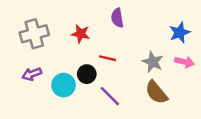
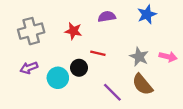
purple semicircle: (117, 18) -> (107, 17), turned 90
blue star: (180, 33) -> (147, 14), moved
purple line: (110, 96) -> (112, 92), moved

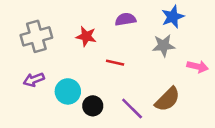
gray star: (139, 57) -> (164, 46), moved, turned -30
black circle: (79, 68) -> (93, 106), moved
brown semicircle: (142, 84) -> (167, 99), turned -95

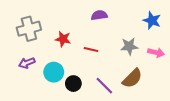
blue star: (173, 17) -> (152, 20), moved, turned -30
red star: (86, 36) -> (63, 39), moved
gray star: (164, 46) -> (129, 46), moved

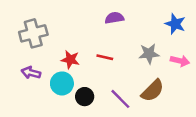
red star: (63, 39) -> (70, 60), moved
purple arrow: (27, 63) -> (31, 73), turned 35

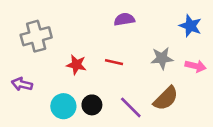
purple arrow: (31, 73) -> (22, 84), moved
cyan circle: (62, 83) -> (63, 106), moved

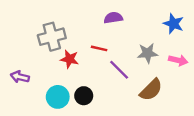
gray cross: (36, 36) -> (52, 37), moved
red line: (114, 62) -> (99, 48), moved
purple line: (131, 107) -> (119, 70), moved

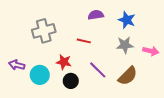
blue star: (174, 24) -> (127, 20), moved
red star: (70, 59) -> (64, 62), moved
purple line: (119, 70) -> (98, 70), moved
cyan circle: (58, 97) -> (40, 75), moved

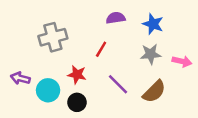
red line: (84, 41) -> (101, 49), turned -72
black circle: (71, 81) -> (77, 102), moved

